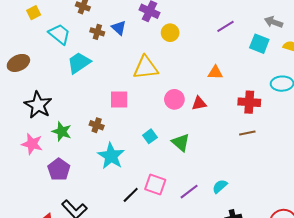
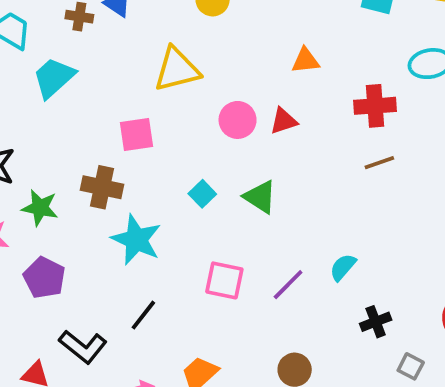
brown cross: (97, 125) -> (102, 187), size x1.5
black line: (131, 195) -> (143, 315), moved

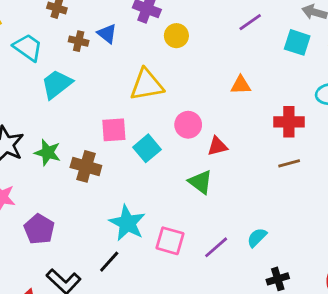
red triangle: (284, 121) -> (217, 146), moved
cyan square: (202, 194) -> (147, 148), moved, size x1.4
green star: (40, 208) -> (48, 153), moved
cyan star: (136, 240) -> (127, 223), moved

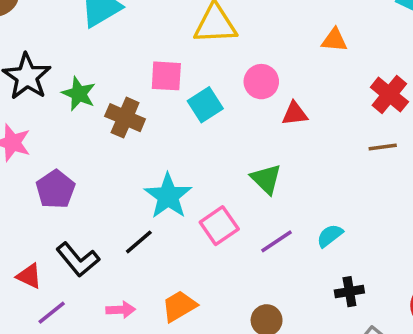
red cross: (289, 122) -> (389, 94), turned 32
green triangle: (200, 182) -> (266, 179), moved
pink square: (170, 241) -> (219, 226), turned 32

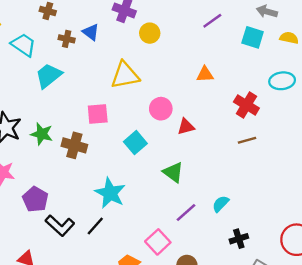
cyan square: (205, 105) -> (135, 143), moved
pink square: (219, 226) -> (158, 242), moved
black L-shape: (78, 260) -> (60, 225), moved

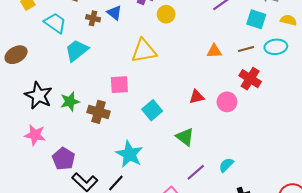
cyan ellipse: (282, 81) -> (276, 47), moved
pink circle: (161, 109) -> (227, 102), moved
green star: (42, 134) -> (70, 102), turned -30
brown line: (247, 140) -> (246, 49), moved

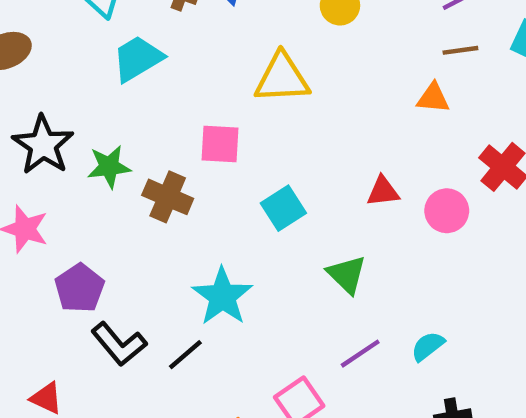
brown line: (246, 49) -> (460, 50), moved

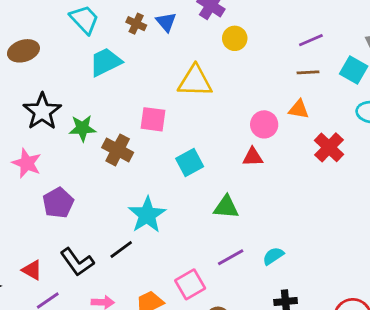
orange triangle: (433, 98) -> (299, 109), moved
pink circle: (447, 211) -> (264, 124), moved
green triangle: (347, 274) -> (226, 207), turned -44
black L-shape: (119, 344) -> (77, 262), moved

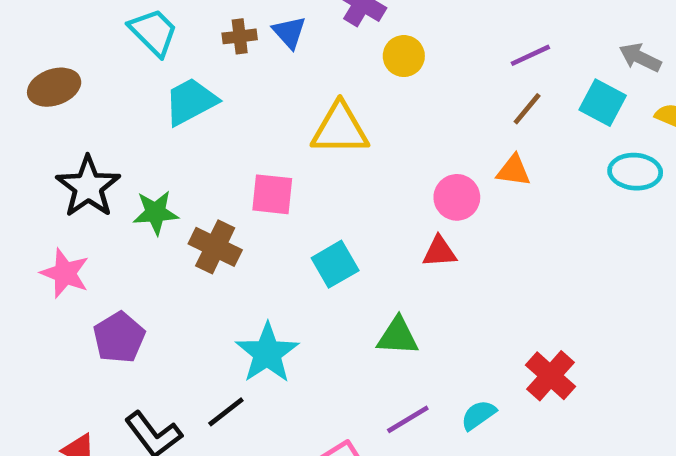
brown cross: (136, 24) -> (240, 36), turned -30
brown line: (308, 72) -> (527, 109), turned -45
red cross: (329, 147) -> (550, 376), moved

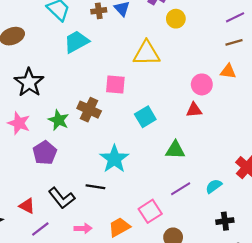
brown line: (527, 109) -> (234, 42), turned 35
green star: (156, 213) -> (59, 120), moved, turned 30
black line: (226, 412) -> (95, 187), turned 48

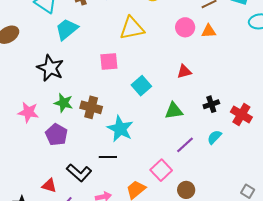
black star: (29, 82) -> (50, 68), moved
pink circle: (202, 84) -> (185, 27), moved
brown cross: (89, 110) -> (91, 107), moved
black cross: (225, 221) -> (211, 104), moved

